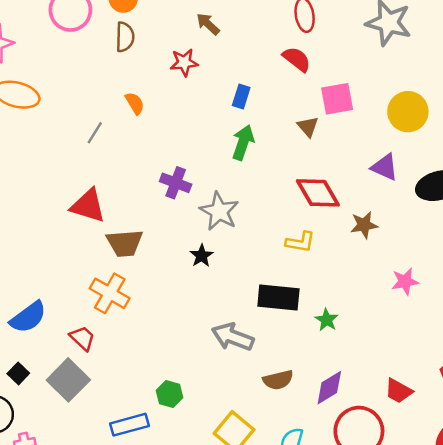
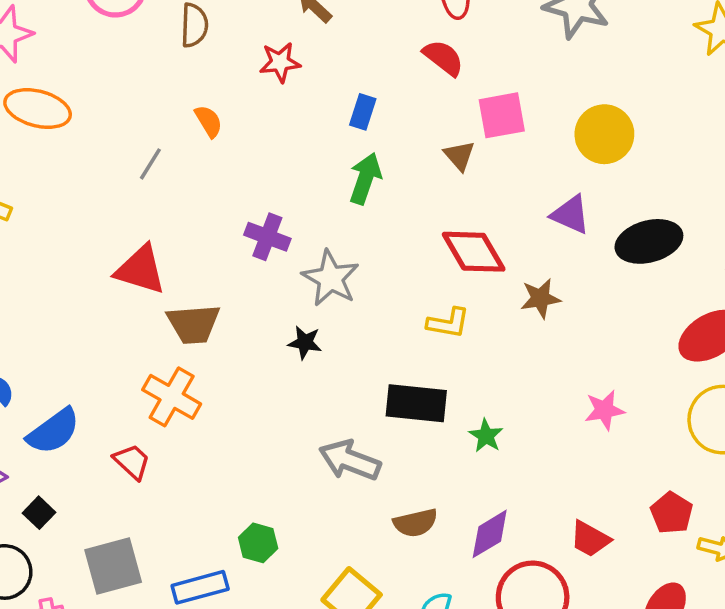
black star: (202, 256) -> (305, 343), turned -30
pink star: (405, 281) -> (604, 410), moved
gray square: (68, 380) -> (113, 566), moved, turned 30

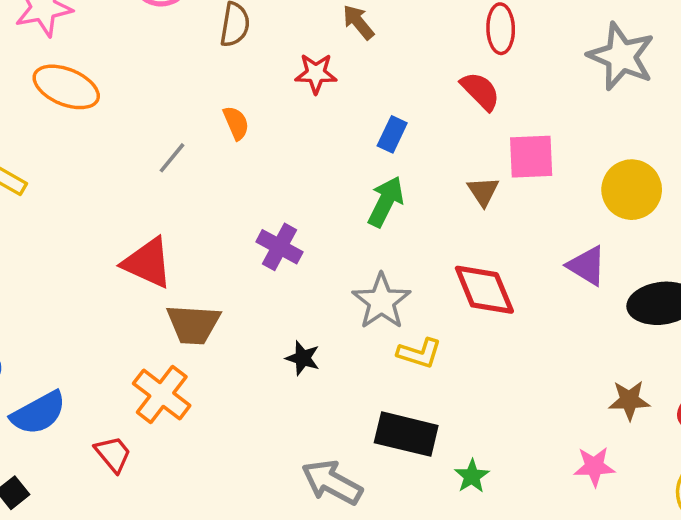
gray star: (331, 278) -> (381, 301), moved
brown star: (540, 298) -> (629, 400), moved
yellow L-shape: (448, 323) -> (419, 353), moved

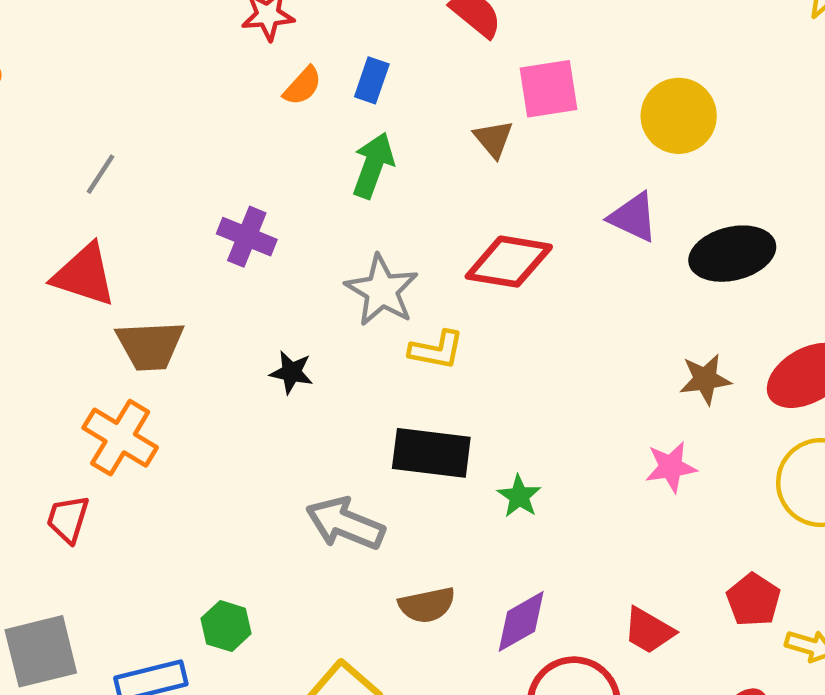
orange semicircle: (236, 123) -> (303, 86), moved, turned 72
gray line: (172, 158) -> (100, 174), moved
red diamond: (484, 290) -> (509, 262), turned -52
red trapezoid: (113, 454) -> (68, 519), turned -117

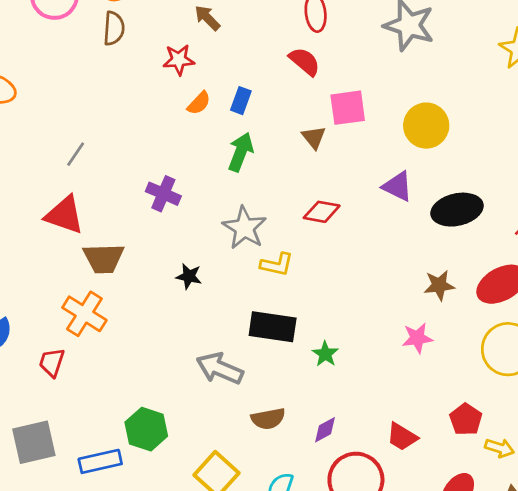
red diamond: (509, 262) -> (322, 212), size x0.7
purple diamond: (521, 621) -> (325, 430), size x0.7
green hexagon: (226, 626) -> (146, 429), size x1.4

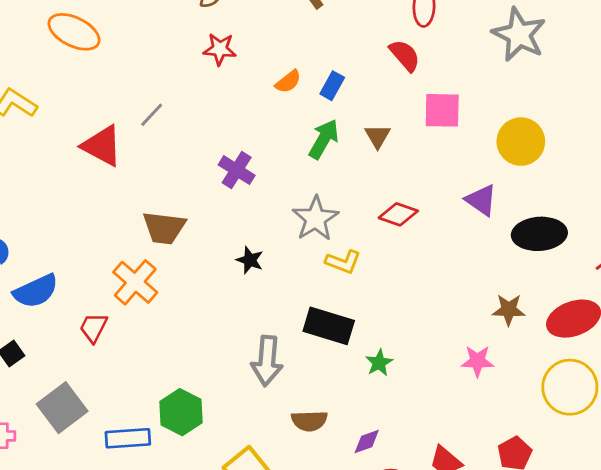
red star: (179, 60) -> (220, 49), moved
brown triangle: (314, 137) -> (378, 136), moved
red triangle: (64, 215) -> (102, 146), moved
gray arrow: (220, 368) -> (267, 361), turned -117
gray square: (34, 442) -> (62, 408), turned -33

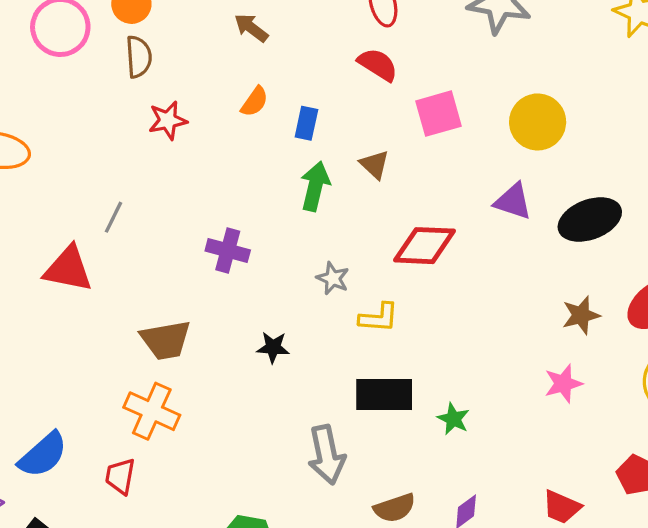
orange semicircle: (288, 82) -> (255, 102), moved
red diamond: (398, 214) -> (425, 246), size x1.4
gray star: (315, 219) -> (333, 278), size x0.6

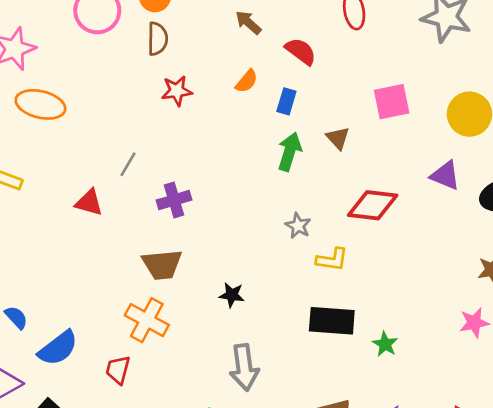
red semicircle: (378, 65) -> (301, 51), moved
purple cross: (228, 251) -> (174, 200), moved, turned -36
red triangle: (68, 269) -> (89, 203), size x0.7
black star: (273, 347) -> (232, 295), moved
gray arrow: (327, 455) -> (244, 367), moved

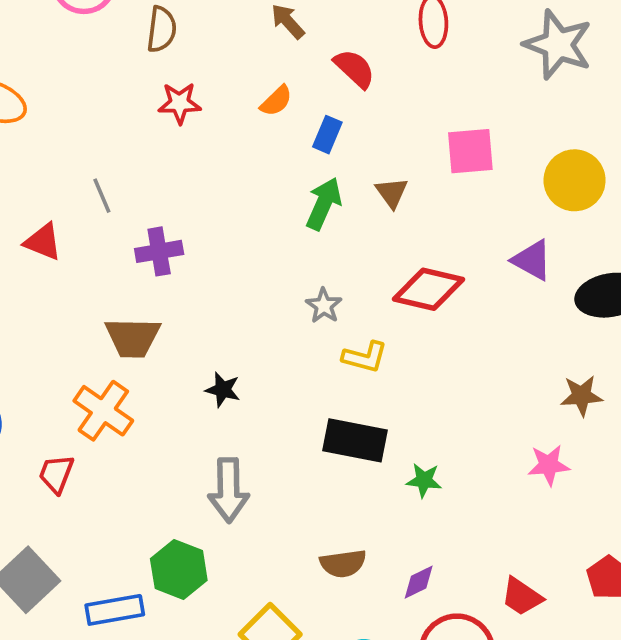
gray line: (128, 164) -> (102, 196), turned -60
green star: (385, 344) -> (424, 480), turned -30

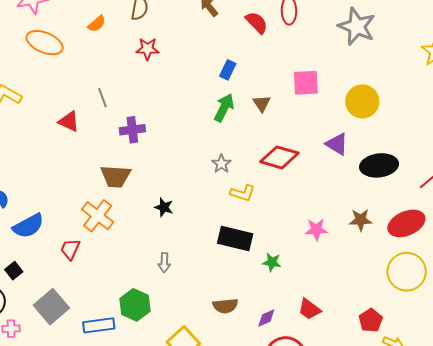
red semicircle: (354, 69) -> (257, 23), moved
orange semicircle: (276, 101) -> (97, 24), moved
pink star: (549, 465) -> (316, 230), moved
gray arrow: (229, 490) -> (164, 263), size x0.6
red trapezoid: (522, 597) -> (309, 309), moved

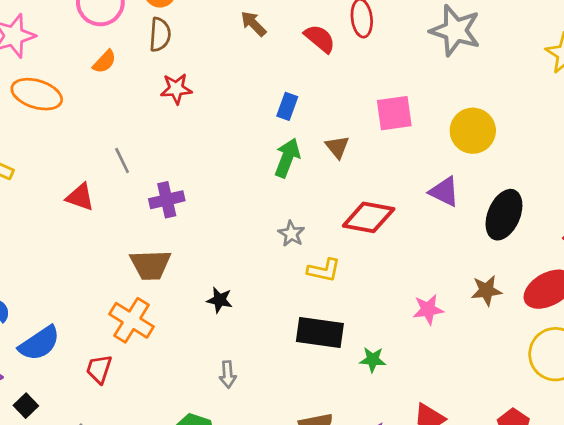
black ellipse: (379, 165) -> (504, 215), turned -54

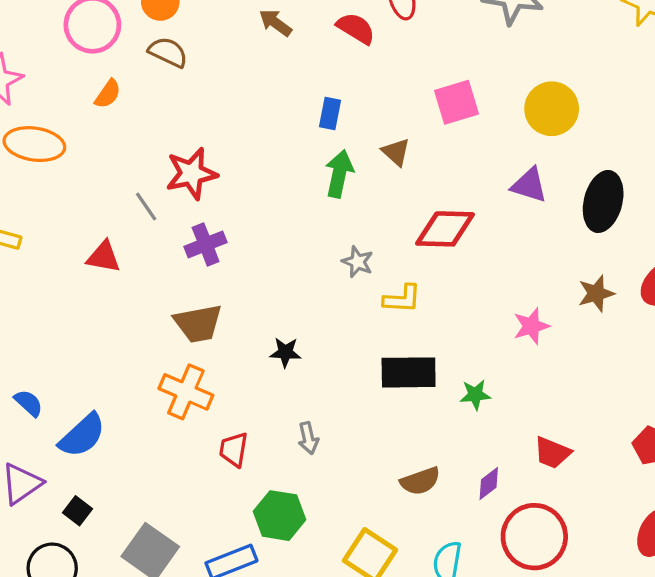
brown semicircle: (160, 35) -> (168, 52), turned -60
red star: (176, 89) -> (191, 174), moved, size x1.4
red trapezoid: (99, 369) -> (234, 450), moved

